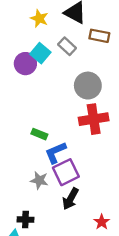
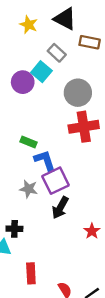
cyan square: (40, 53) -> (41, 72), moved
purple circle: (25, 64) -> (23, 82), moved
blue L-shape: (55, 153) -> (45, 161), turned 95

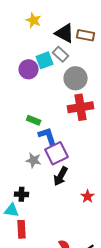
black triangle: (65, 19) -> (65, 33), moved
gray rectangle: (57, 53) -> (61, 54), moved
cyan square: (41, 72) -> (45, 60), turned 30
red rectangle: (31, 273) -> (22, 229), moved

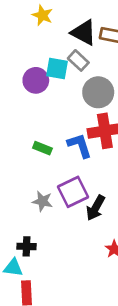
cyan square: (45, 60) -> (57, 68), turned 30
blue L-shape: (48, 136) -> (80, 145), moved
black arrow: (61, 176) -> (96, 208), moved

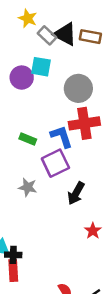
gray rectangle: (78, 60) -> (47, 35), moved
purple square: (73, 192) -> (55, 163), moved
black cross: (26, 246) -> (13, 255), moved

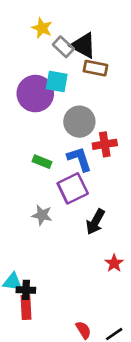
brown rectangle: (90, 37) -> (95, 68), moved
purple circle: (22, 78) -> (35, 94), size x1.4
gray circle: (78, 88) -> (79, 122), moved
red cross: (84, 123) -> (105, 144), size x0.7

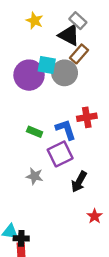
gray rectangle: (63, 47) -> (78, 21), moved
brown rectangle: (95, 68) -> (79, 54), turned -60
gray circle: (79, 122) -> (65, 73), moved

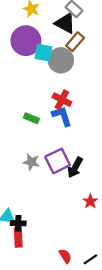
purple circle: (29, 75) -> (26, 41), moved
red cross: (87, 117) -> (62, 100), moved, turned 36
purple square: (60, 154) -> (58, 161), moved

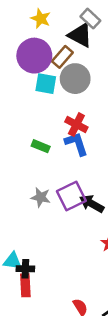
brown rectangle: (75, 42) -> (62, 57), moved
cyan square: (43, 53) -> (46, 84), moved
black arrow: (75, 167) -> (92, 204), turned 90

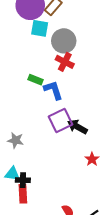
gray circle: (75, 79) -> (64, 41), moved
blue L-shape: (76, 144) -> (53, 90), moved
gray star: (41, 197) -> (16, 140), moved

